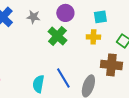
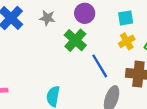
yellow cross: (93, 37) -> (127, 41), moved, turned -32
blue line: (63, 78) -> (100, 66), moved

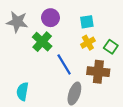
gray star: (47, 18) -> (17, 22), size x1.5

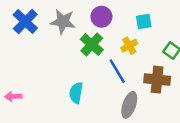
yellow cross: (88, 43) -> (129, 46), moved
cyan semicircle: (22, 91) -> (76, 93), moved

